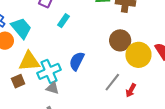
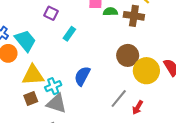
cyan cross: (49, 71) -> (53, 86), size x0.7
brown square: (18, 81) -> (31, 98), moved
gray triangle: (53, 88) -> (57, 103), size x1.5

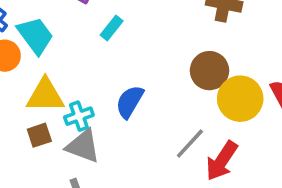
red arrow: (138, 107) -> (222, 161), size x1.6

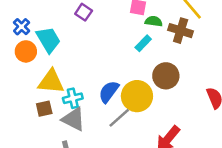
cyan rectangle: (112, 28) -> (143, 43), moved
yellow circle: (240, 99) -> (137, 96), moved
gray line: (190, 144) -> (119, 118), moved

